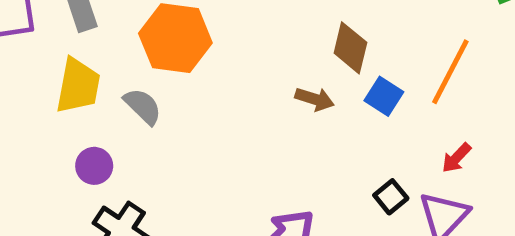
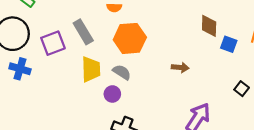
brown arrow: (315, 99) -> (180, 67), moved
purple circle: (94, 166) -> (112, 94), moved

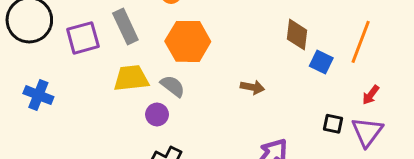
blue cross: (20, 69) -> (38, 95), moved
yellow trapezoid: (91, 69) -> (131, 78), turned -100
black square: (242, 89) -> (333, 124), turned -32

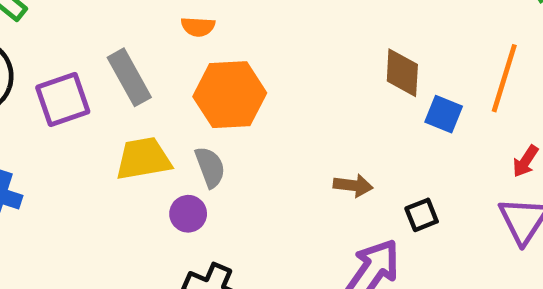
gray semicircle: (173, 86) -> (210, 167), turned 35
brown arrow: (252, 87) -> (353, 185), moved
black square: (333, 124) -> (422, 215), moved, turned -30

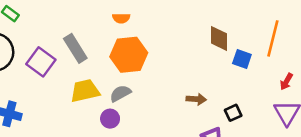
orange semicircle: (198, 27) -> (121, 18), moved
purple square: (63, 100) -> (41, 62), turned -32
gray semicircle: (210, 167) -> (120, 93), turned -95

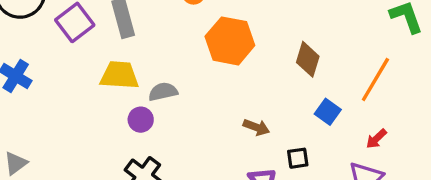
orange hexagon: (129, 55) -> (230, 41), moved
blue square: (242, 59) -> (328, 112), moved

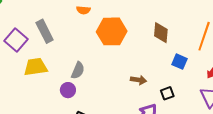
yellow trapezoid: (119, 75) -> (36, 67), moved
gray semicircle: (163, 92) -> (78, 70), turned 138

